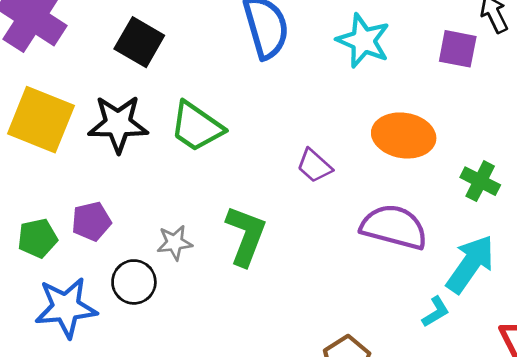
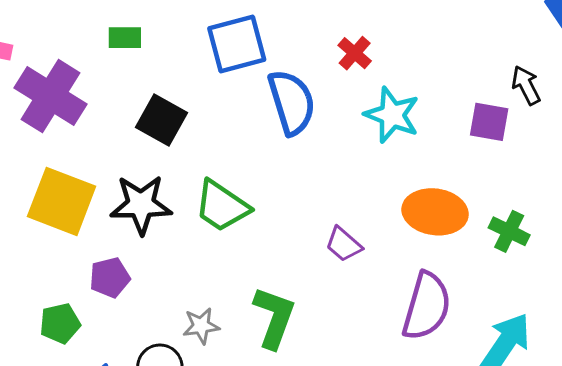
green cross: (480, 181) -> (509, 231), moved
purple pentagon: (91, 221) -> (110, 278), moved
purple semicircle: (394, 227) -> (427, 306), turned 92

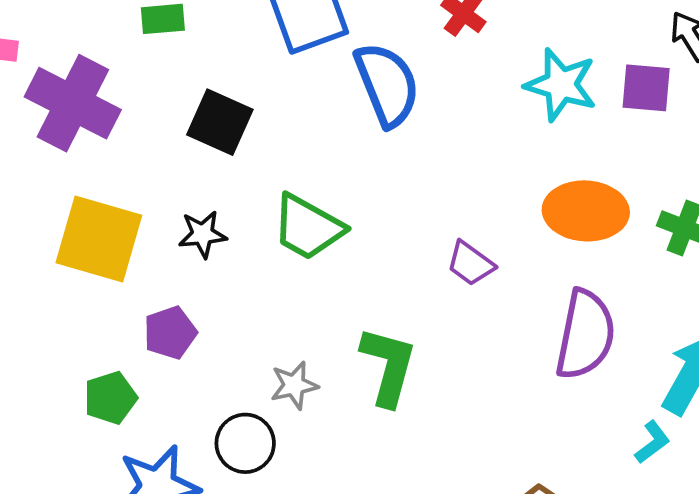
cyan star: (392, 115) -> (561, 85), moved
black star: (141, 205) -> (203, 234), size x0.6

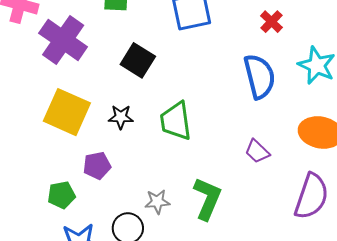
blue semicircle: (387, 84) -> (260, 76), moved
green trapezoid: (308, 227) -> (176, 121), turned 45

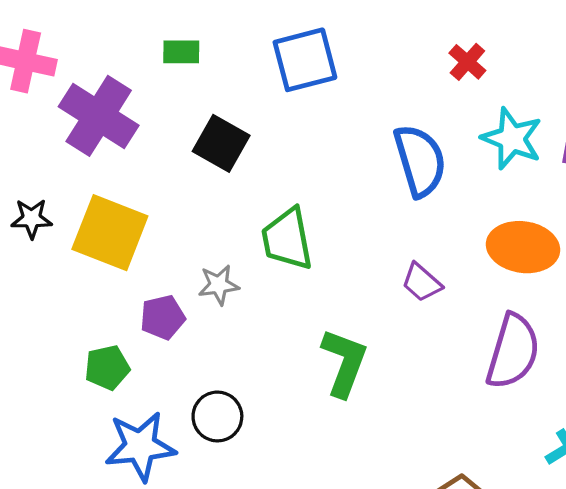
red cross: (271, 22) -> (467, 62), moved
black star: (121, 117) -> (32, 219), moved
gray star: (157, 202) -> (219, 285), moved

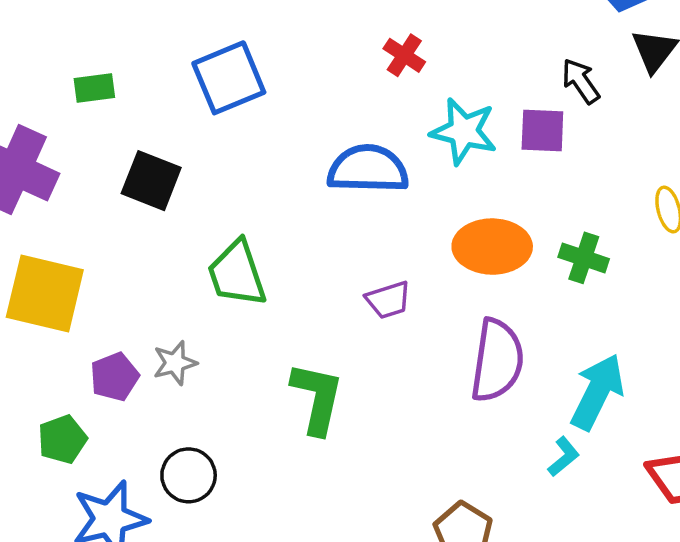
blue semicircle: (420, 161) -> (368, 169), turned -64
purple trapezoid: (422, 282) -> (388, 300), turned -51
gray star: (219, 285) -> (175, 363), moved

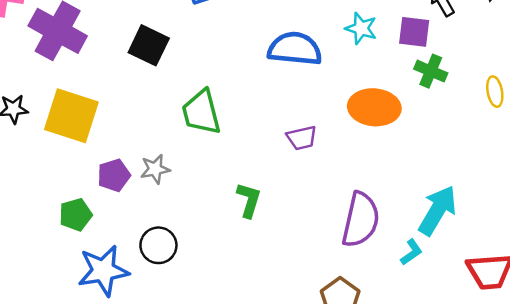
cyan star: (464, 131) -> (361, 28), size x0.7
green cross: (584, 258) -> (431, 71), moved
purple semicircle: (497, 360) -> (361, 220), moved
green L-shape: (317, 398) -> (249, 200), size x0.7

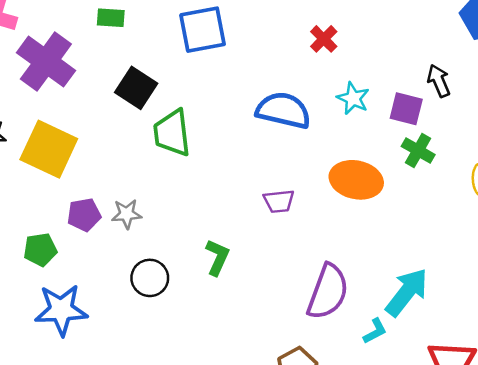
green trapezoid: (201, 112) -> (172, 133), moved
black circle: (158, 245) -> (150, 278), moved

